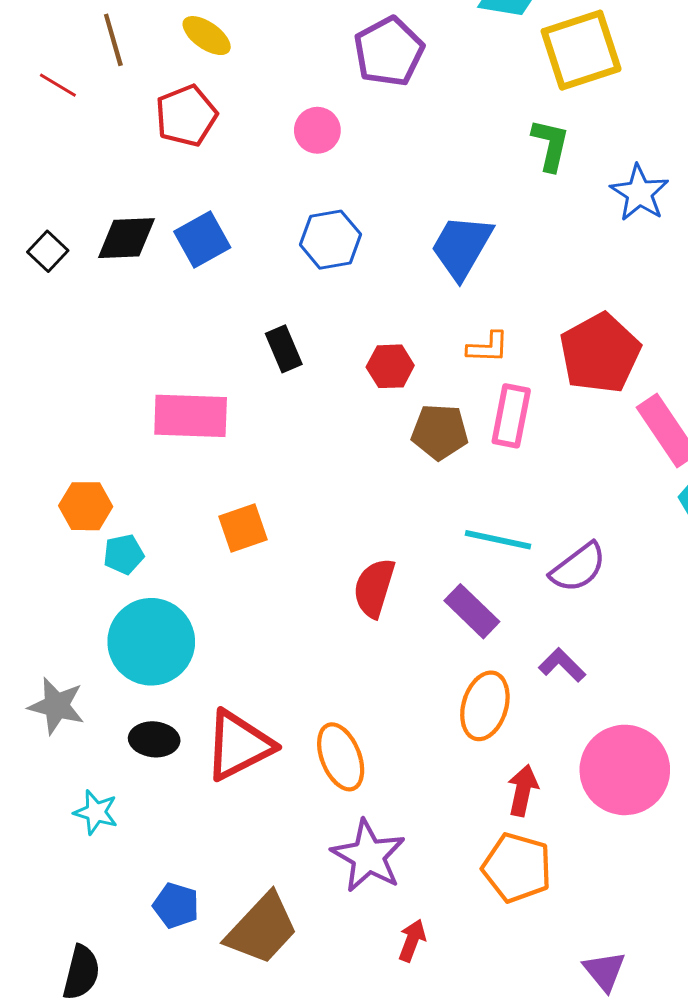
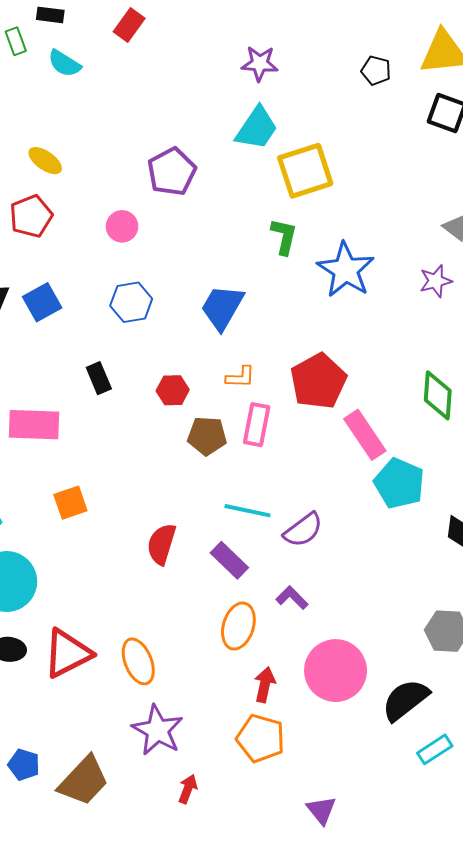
blue star: (639, 193) -> (346, 270), size x1.4

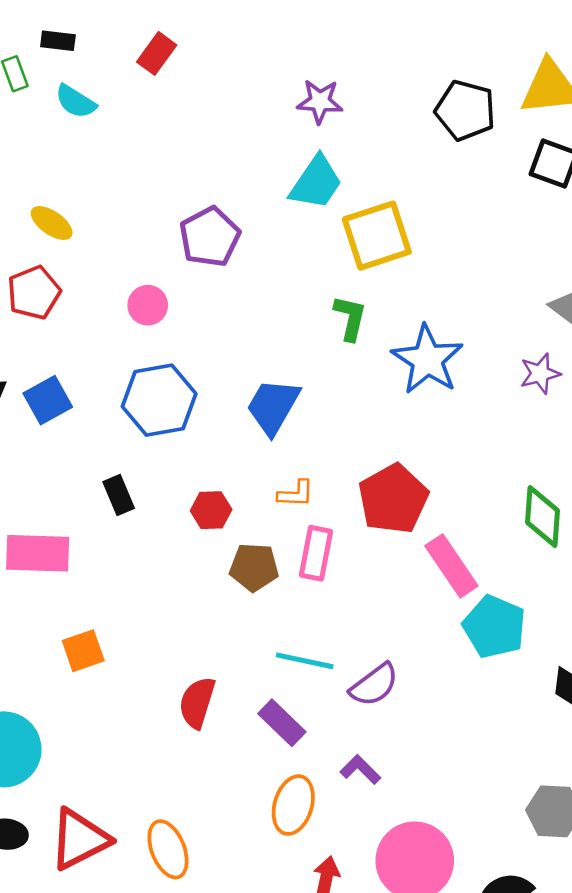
black pentagon: (376, 71) -> (465, 110), size x1.6
blue hexagon: (131, 302) -> (159, 400), size x1.4

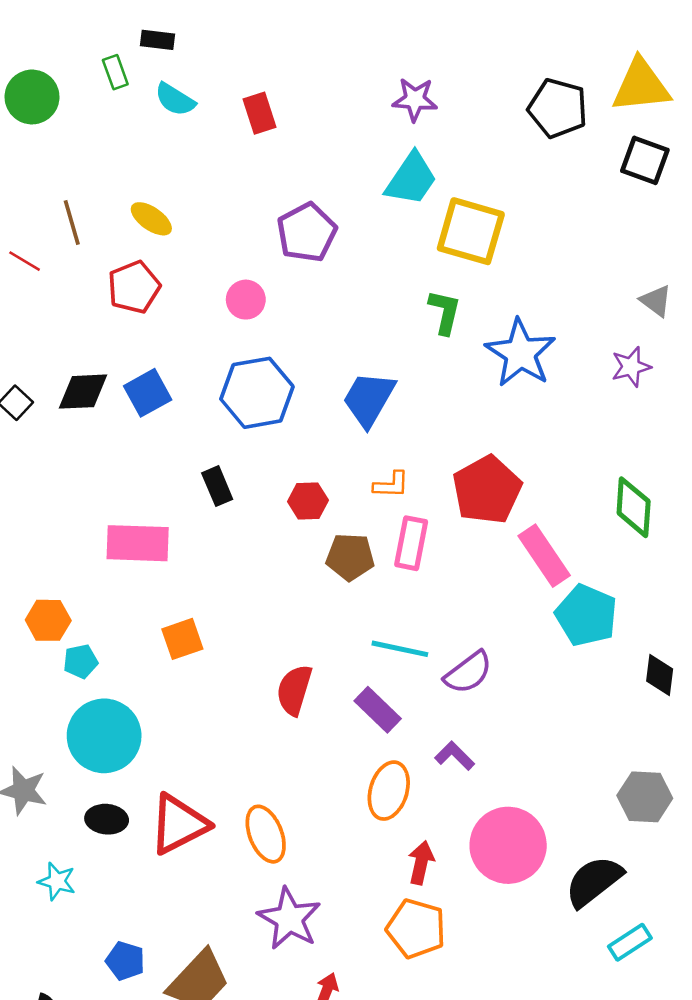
red rectangle: (157, 53) -> (259, 113), moved, turned -54
yellow square: (377, 236) -> (471, 231), turned 34

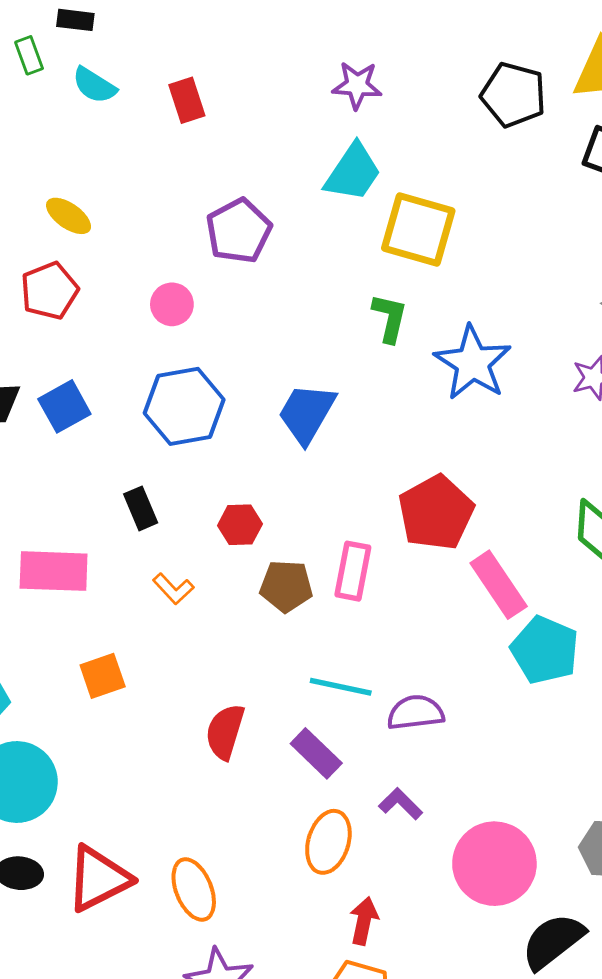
orange L-shape: (391, 485) -> (173, 589), moved, turned 45
purple semicircle: (468, 672) -> (416, 713), turned -150
pink circle: (508, 845) -> (494, 864), moved

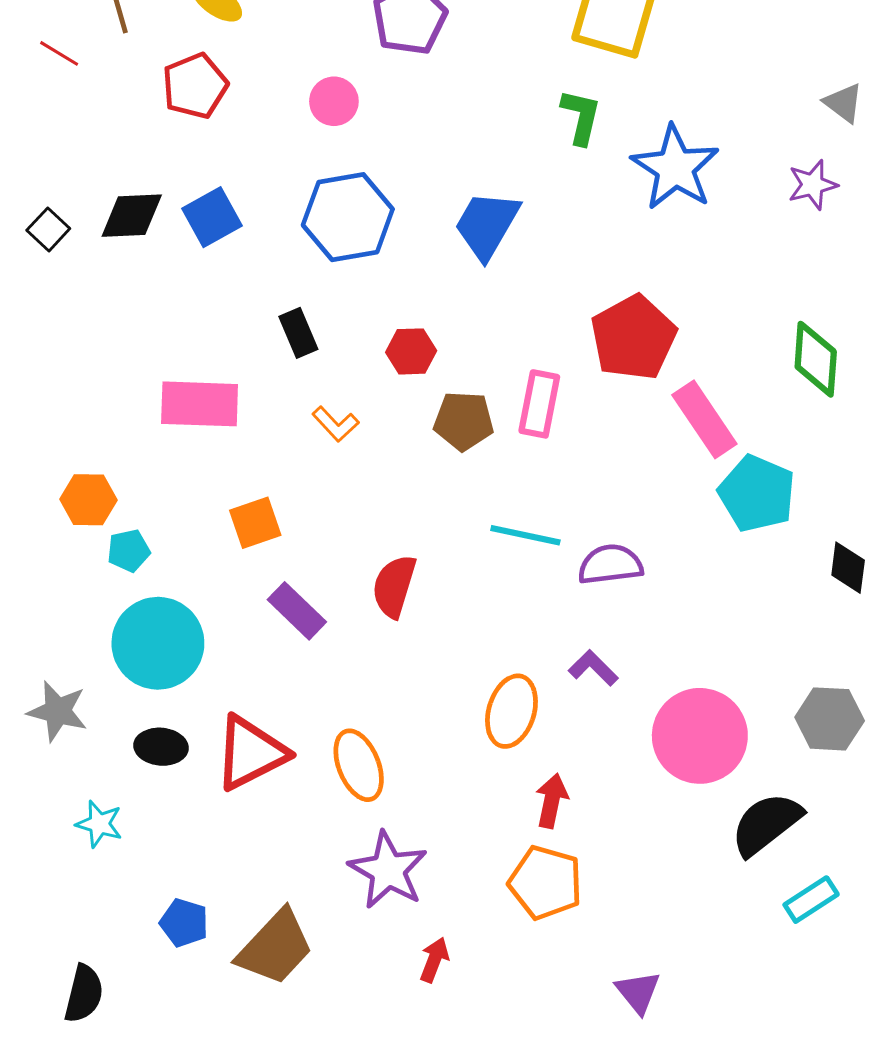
purple rectangle: (316, 753) -> (297, 611), moved

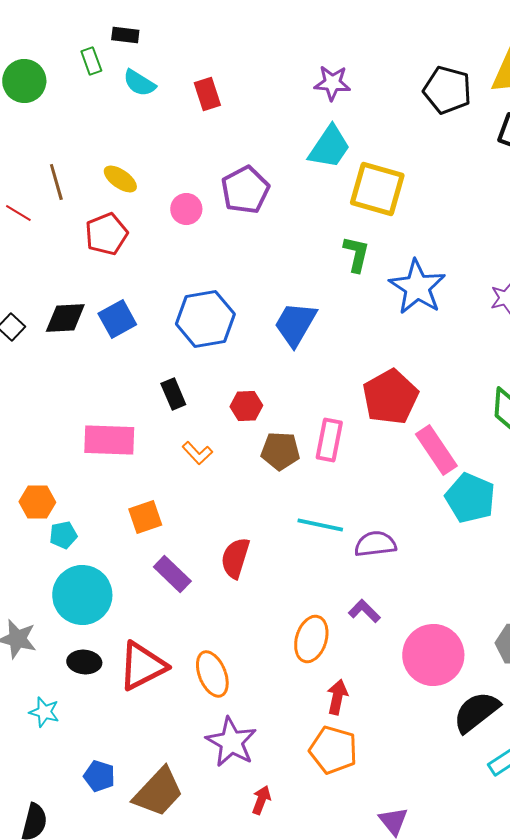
pink circle: (334, 101) -> (186, 209), moved

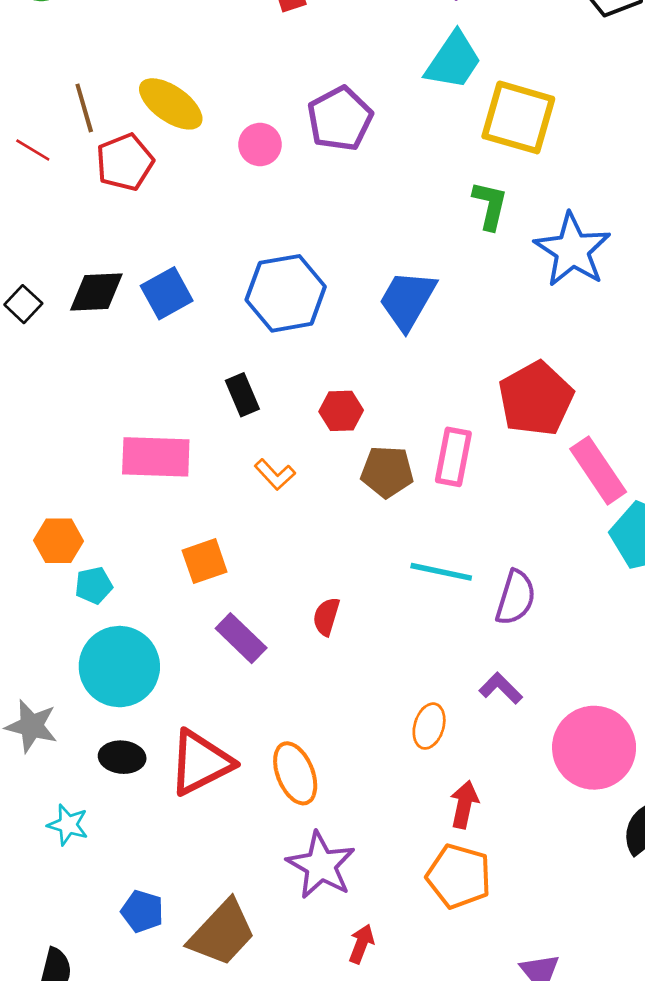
yellow ellipse: (120, 179) -> (171, 104), size x1.4
red pentagon: (106, 234) -> (125, 162), moved
purple semicircle: (375, 544) -> (516, 598), turned 114
red semicircle: (235, 558) -> (326, 616), size x0.7
orange ellipse: (311, 639) -> (429, 726), size x0.7

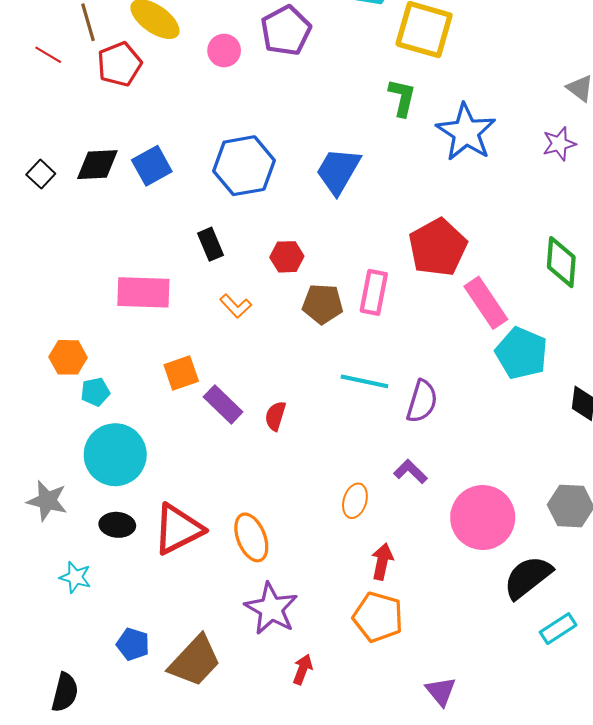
purple rectangle: (241, 638) -> (223, 404), moved

